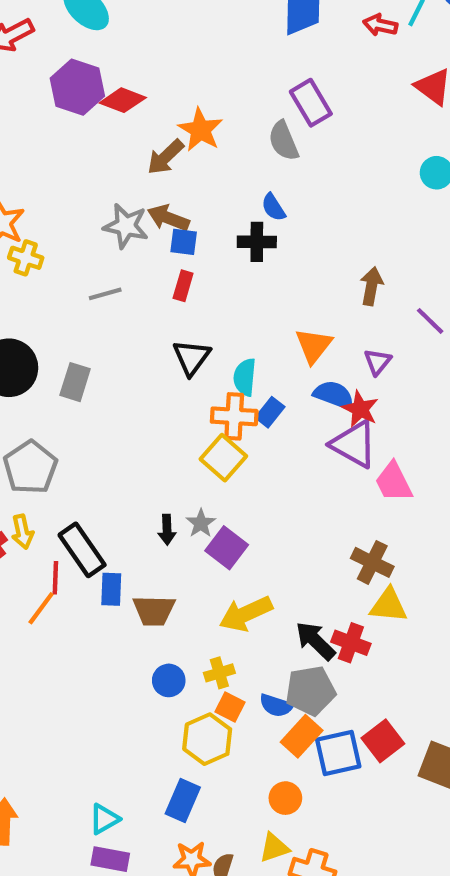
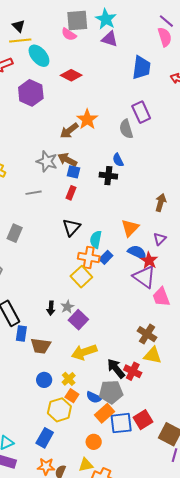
red diamond: (123, 100) -> (71, 75), moved
yellow cross: (219, 673) -> (69, 379), turned -32

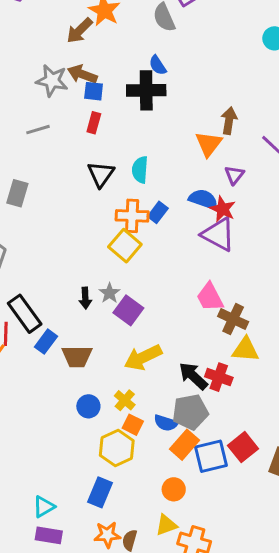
black cross: (108, 176) -> (146, 90), size x1.4
orange triangle: (130, 228) -> (209, 144), moved
cyan semicircle: (96, 239) -> (140, 170), moved
pink trapezoid: (161, 297) -> (210, 297), moved
blue rectangle: (21, 334) -> (46, 342), turned 35

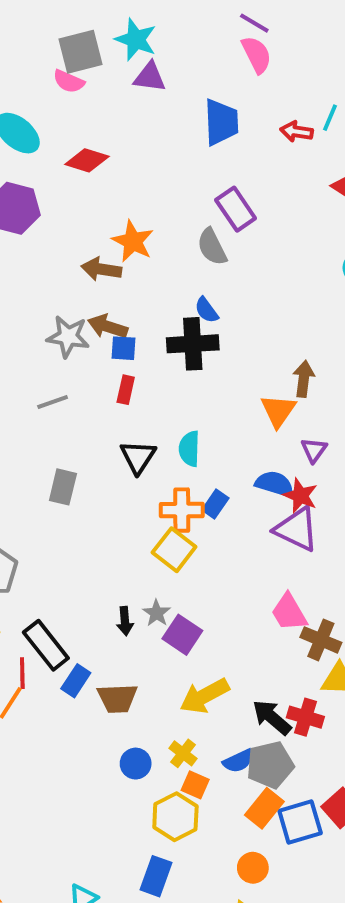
brown arrow: (80, 31) -> (101, 269), turned 56
gray rectangle: (17, 193) -> (63, 487), moved
blue semicircle: (166, 423) -> (238, 761), moved, turned -40

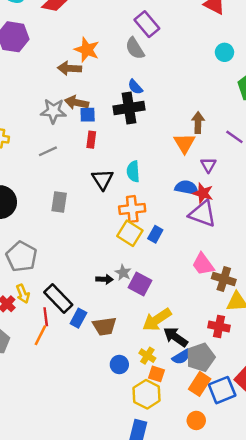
blue rectangle: (215, 504) -> (155, 234), moved
black arrow: (125, 621) -> (105, 279), turned -77
black arrow: (272, 717) -> (176, 337), moved

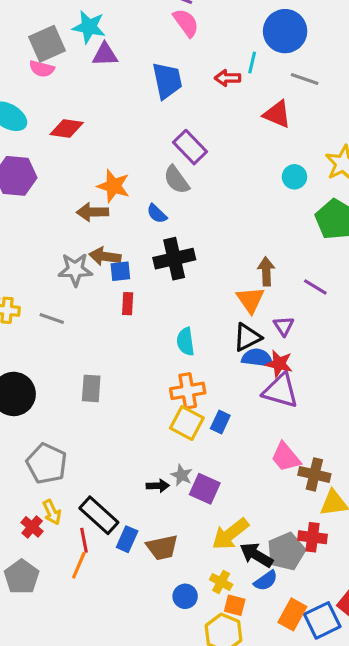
blue semicircle: (135, 87) -> (157, 214), moved
gray line: (48, 151) -> (52, 318), moved, turned 48
black triangle: (103, 179) -> (247, 337), moved, turned 40
gray pentagon: (201, 357) -> (286, 551), moved

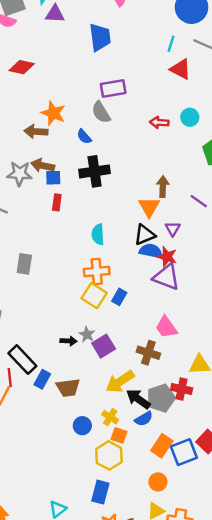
cyan line: (252, 62) -> (171, 44), moved
red arrow: (228, 78) -> (159, 122), moved
purple rectangle: (190, 147) -> (113, 89), turned -60
brown cross: (314, 474) -> (148, 353), moved
purple square: (205, 489) -> (104, 346), turned 30

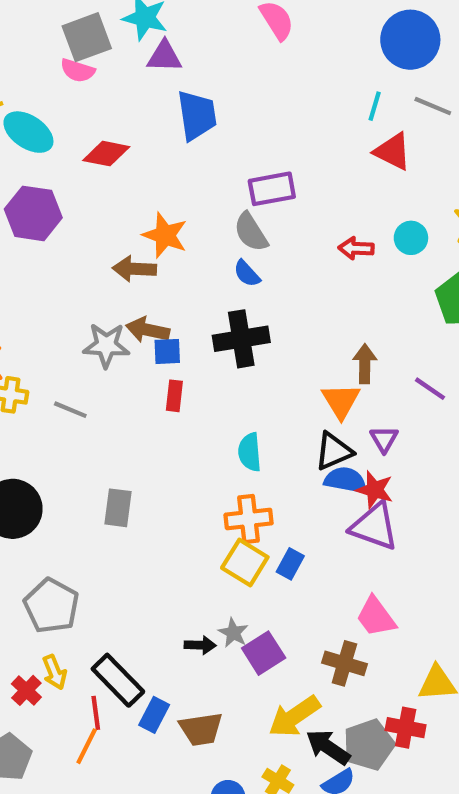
blue trapezoid: (100, 37) -> (197, 115), moved
blue semicircle: (84, 137) -> (247, 274), moved

